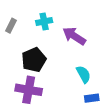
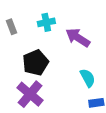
gray rectangle: (11, 26) -> (12, 27), turned -48
purple cross: (29, 90) -> (30, 94), turned 30

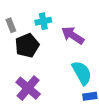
black pentagon: (35, 63) -> (27, 46), moved
cyan semicircle: (88, 78) -> (82, 73), size x1.4

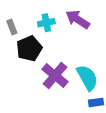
purple arrow: (73, 35) -> (78, 19), moved
purple cross: (28, 88) -> (55, 75), moved

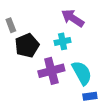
cyan cross: (46, 23) -> (63, 41), moved
purple cross: (55, 75) -> (51, 71), turned 35

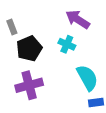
cyan cross: (63, 41) -> (67, 44), turned 35
purple cross: (51, 71) -> (29, 85), moved

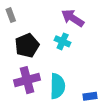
gray rectangle: (12, 27) -> (11, 15), moved
cyan semicircle: (87, 78) -> (57, 86), moved, turned 30

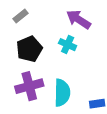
gray rectangle: (11, 15) -> (21, 16), moved, turned 72

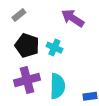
cyan cross: (68, 45) -> (54, 48), moved
black pentagon: (29, 49) -> (27, 45), turned -30

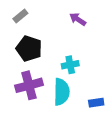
purple arrow: (73, 18) -> (78, 19), size x0.7
cyan cross: (54, 48) -> (70, 65), moved, turned -35

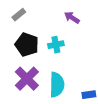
cyan cross: (70, 65) -> (56, 45), moved
purple cross: (29, 85) -> (27, 79), turned -30

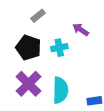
gray rectangle: (19, 15) -> (38, 16), moved
purple arrow: (72, 18) -> (81, 30), moved

